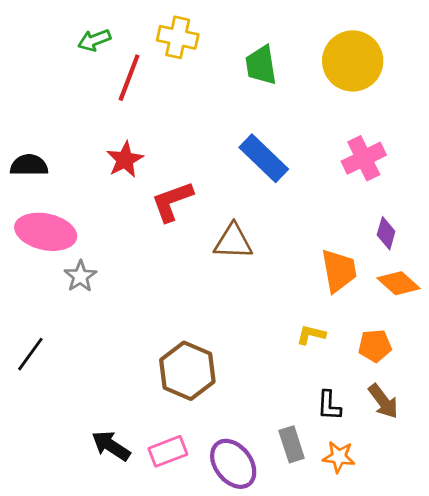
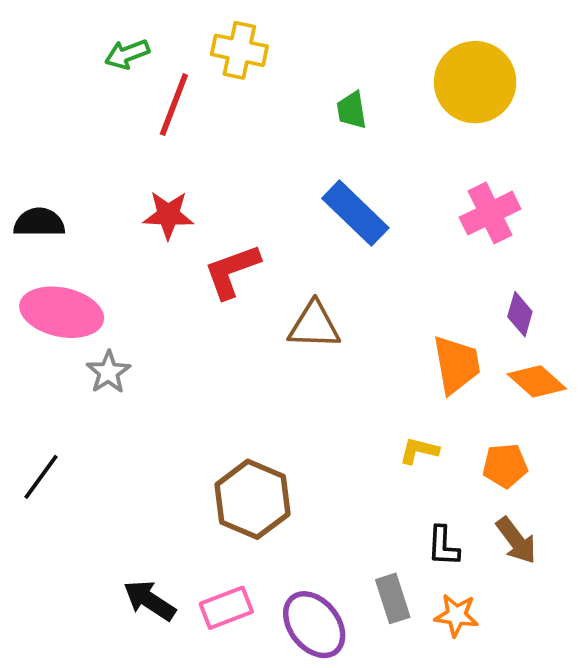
green trapezoid: (261, 65) -> (352, 110), moved, size x0.7
red star: (125, 160) -> (168, 215), turned 30

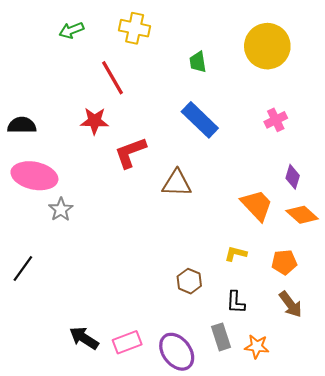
red line: (174, 105) -> (112, 78), moved, turned -51
pink cross: (490, 213) -> (276, 120), size x0.7
orange trapezoid: (456, 365) -> (257, 205), turned -33
brown hexagon: (252, 499) -> (189, 281), moved, size x0.6
black L-shape: (443, 546) -> (236, 302), moved

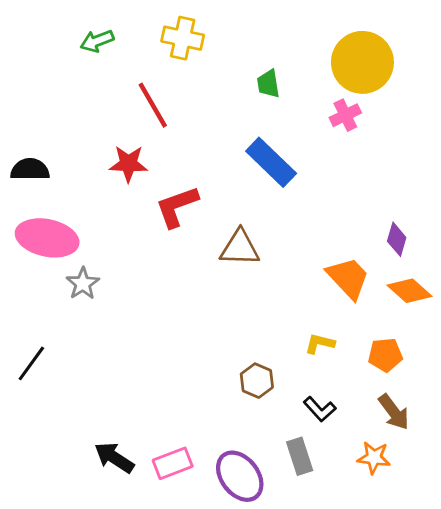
pink cross: (276, 120) -> (345, 115), moved
black L-shape: (236, 302) -> (320, 409), turned -45
orange star: (257, 346) -> (374, 458), moved

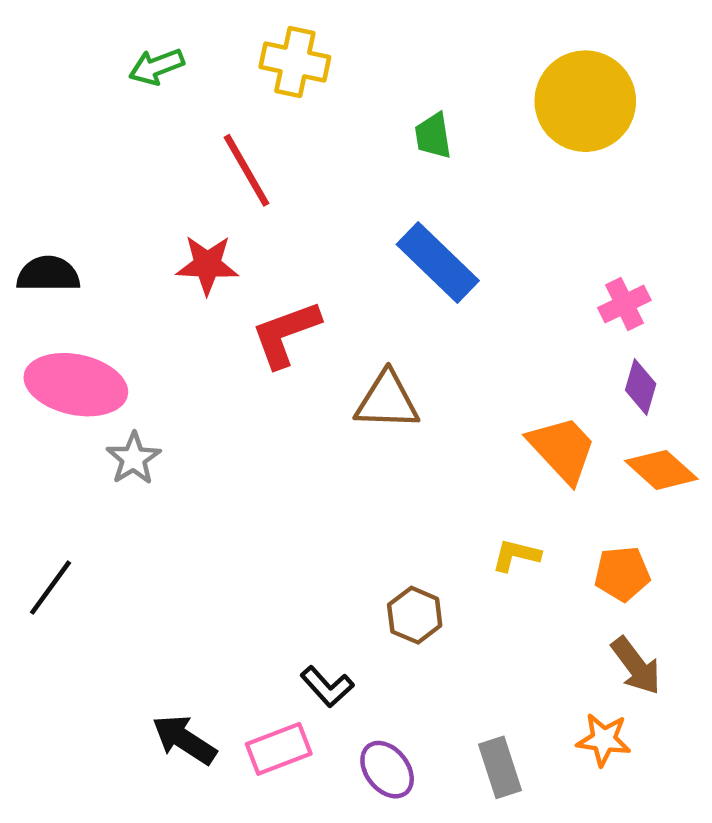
pink cross: (345, 115) -> (624, 304), moved
black L-shape: (320, 409) -> (327, 687), moved
gray rectangle: (300, 456) -> (500, 767), moved
purple ellipse: (240, 476) -> (387, 770), size x0.7

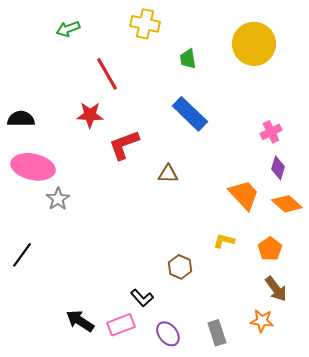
yellow cross: (295, 62) -> (145, 24), moved
brown triangle: (387, 401) -> (168, 174), size x0.7
orange pentagon: (622, 574) -> (270, 249), turned -30

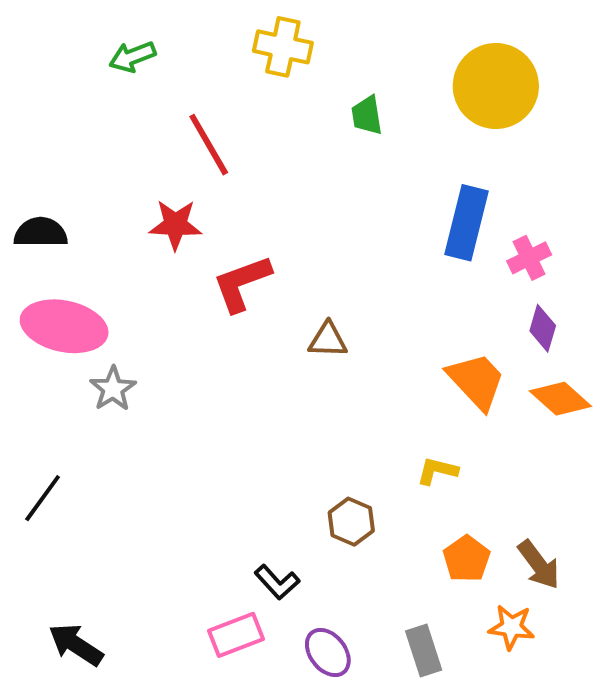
blue rectangle: (190, 114) -> (467, 223), moved, turned 60
orange pentagon: (270, 249) -> (467, 559), moved
black arrow: (80, 321) -> (76, 645), moved

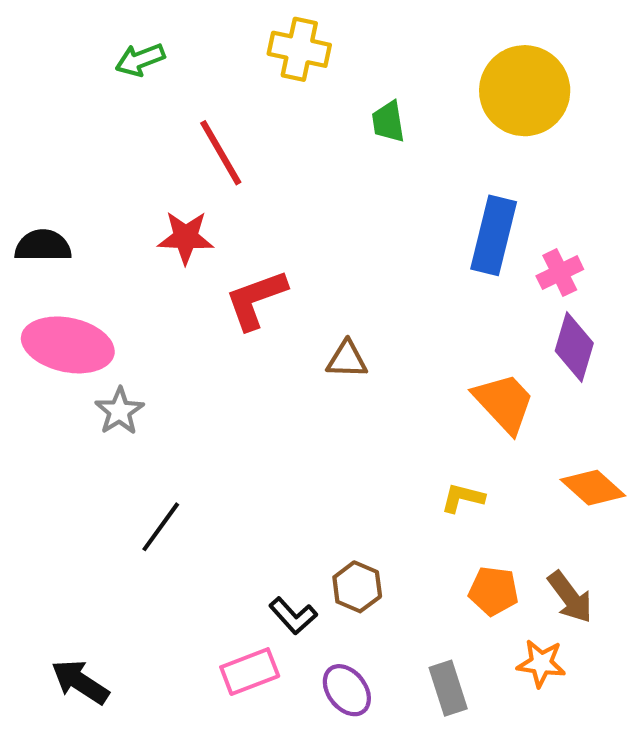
purple diamond: (543, 328) -> (574, 347), size x1.4
orange diamond: (560, 399) -> (593, 488), moved
black line: (43, 498) -> (161, 527), moved
brown hexagon: (351, 522) -> (357, 587), moved
orange pentagon: (467, 559) -> (494, 591), turned -30

